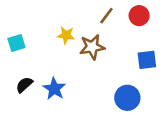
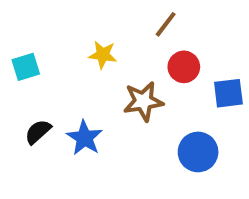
red circle: (139, 16) -> (184, 67), moved
brown star: (92, 47) -> (143, 101), moved

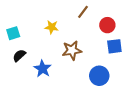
red circle: (184, 67) -> (107, 25), moved
black semicircle: (38, 132) -> (19, 55), moved

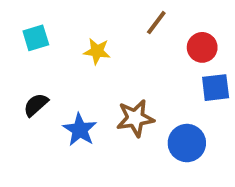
cyan square: (13, 33) -> (36, 38), moved
brown star: (72, 50) -> (135, 118), moved

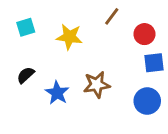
yellow star: (97, 51) -> (69, 37), size x1.4
blue circle: (187, 143) -> (147, 101), moved

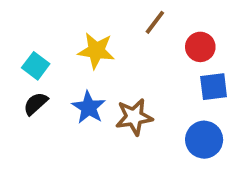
cyan square: (26, 27) -> (36, 66), moved, turned -36
blue star: (57, 93) -> (89, 107), moved

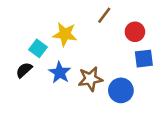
cyan square: (36, 66) -> (38, 48), moved
blue circle: (204, 140) -> (121, 90), moved

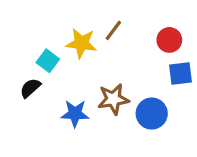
brown line: (104, 15) -> (113, 30), moved
blue star: (60, 73) -> (75, 114), moved, turned -30

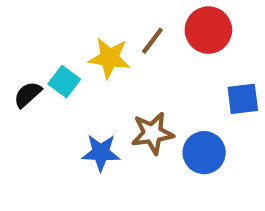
red circle: (169, 40) -> (208, 30), moved, size x1.4
black semicircle: (30, 88) -> (28, 95), moved

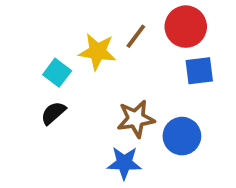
black semicircle: (28, 95) -> (53, 113), moved
blue square: (243, 99) -> (199, 71), moved
blue star: (101, 153) -> (124, 163), moved

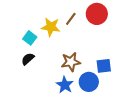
blue square: (199, 71) -> (104, 66), moved
blue circle: (182, 136) -> (89, 82), moved
blue star: (124, 163) -> (65, 85), turned 30

